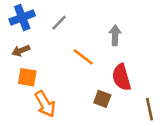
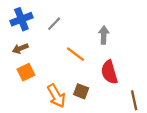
orange square: (27, 77) -> (26, 72), turned -36
brown square: (102, 99) -> (81, 91), moved
orange arrow: (45, 104) -> (56, 96), moved

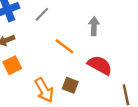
red semicircle: (109, 72) -> (100, 65), turned 135

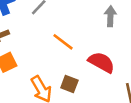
gray arrow: (94, 26) -> (110, 16), moved

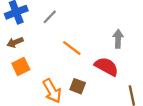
gray arrow: (110, 16) -> (118, 39), moved

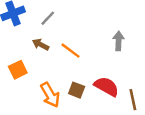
brown arrow: (15, 42) -> (41, 45), moved, turned 49
red semicircle: (106, 67) -> (106, 86), moved

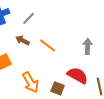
gray arrow: (118, 41) -> (88, 46), moved
brown square: (77, 90) -> (58, 88), moved

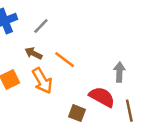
gray arrow: (88, 46) -> (119, 72), moved
orange arrow: (31, 82) -> (42, 81), moved

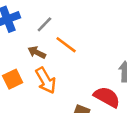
orange line: (65, 60) -> (66, 45), moved

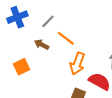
orange arrow: (46, 80) -> (77, 64), moved, turned 50

